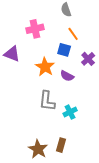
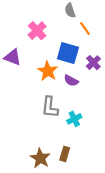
pink cross: (35, 29) -> (37, 31), turned -30
orange line: (73, 34) -> (85, 29), moved
blue square: (64, 50) -> (68, 53), size x1.5

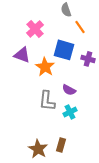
purple triangle: (13, 57) -> (22, 55), moved
purple cross: (93, 63) -> (88, 59), turned -32
purple semicircle: (71, 81) -> (69, 90), moved

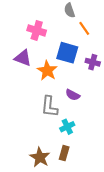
pink cross: (35, 29) -> (37, 30), turned -30
cyan cross: (70, 112) -> (67, 127), moved

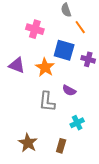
purple triangle: (23, 58) -> (17, 65), moved
cyan cross: (67, 127) -> (77, 123), moved
brown star: (40, 157) -> (28, 143), moved

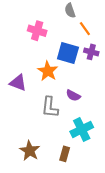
purple cross: (88, 59) -> (91, 52), moved
purple triangle: (17, 65) -> (18, 83), moved
cyan cross: (77, 123) -> (82, 129), size x1.5

